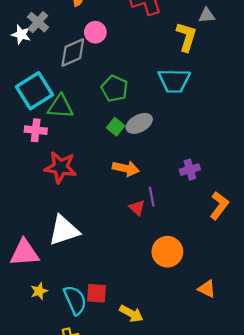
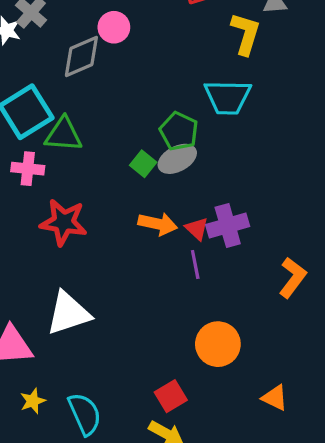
green pentagon: (114, 89) -> (179, 131), moved
purple cross: (190, 170) -> (228, 225), moved, size x1.4
red triangle: (137, 208) -> (197, 229), moved
red square: (96, 293) -> (171, 396), moved, turned -35

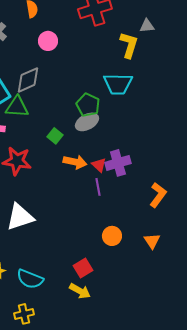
gray diamond: (81, 56) -> (28, 80), moved
green square: (143, 164) -> (55, 136), moved
orange circle: (218, 344) -> (112, 236), size x0.7
orange triangle: (275, 398) -> (152, 241), moved, turned 30
cyan semicircle: (85, 414) -> (30, 279), turned 136

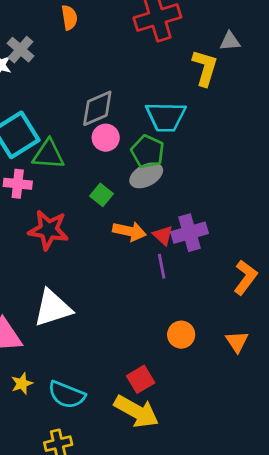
pink circle: (48, 41) -> (106, 138), moved
gray diamond: (28, 80) -> (97, 108), moved
cyan trapezoid: (118, 84) -> (166, 117), moved
yellow arrow: (80, 291) -> (136, 411), size x1.5

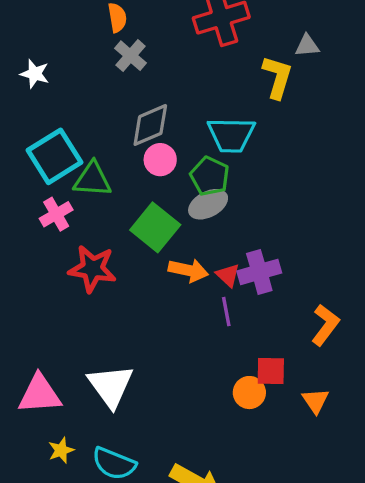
gray cross: (20, 50) -> (130, 56), moved
pink cross: (18, 184) -> (56, 214), turned -36
green square: (102, 195) -> (155, 227), size x1.8
white triangle: (53, 308) -> (111, 386), moved, turned -48
red square: (141, 379) -> (271, 371), moved, turned 32

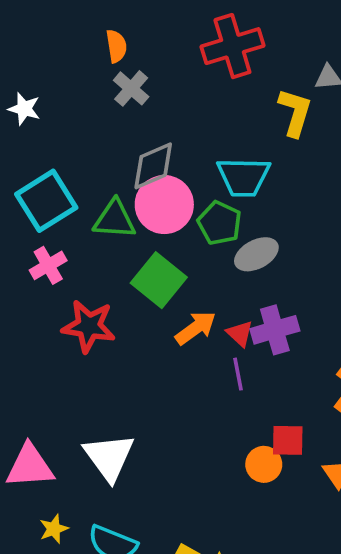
pink circle: (160, 160) -> (164, 205), size x1.6
green triangle: (92, 179) -> (115, 219), moved
gray ellipse: (208, 204) -> (256, 254), moved
orange arrow: (188, 270) -> (196, 328), turned -48

